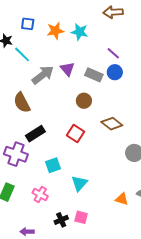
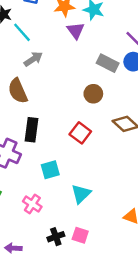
purple triangle: (67, 69) -> (76, 31), moved
gray arrow: (43, 75) -> (33, 59), moved, size x0.7
black rectangle: (35, 134) -> (32, 130), turned -54

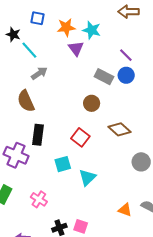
cyan square: (50, 170) -> (63, 164), moved
cyan triangle: (81, 194) -> (87, 178), moved

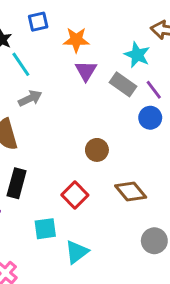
blue square: (37, 18) -> (38, 22), turned -32
cyan star: (92, 30) -> (137, 55), moved
gray rectangle: (104, 77) -> (123, 84), moved

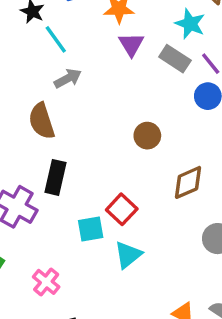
brown diamond: (131, 191) -> (188, 182), turned -72
red square: (75, 195) -> (122, 209), moved

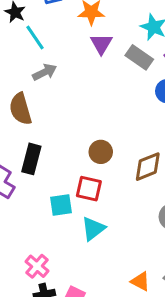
brown circle: (147, 136) -> (101, 152), moved
red square: (122, 209) -> (89, 189), turned -32
pink cross: (46, 282) -> (37, 266), moved

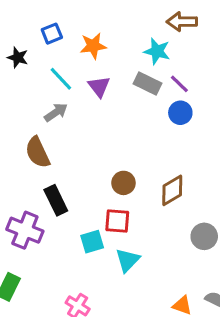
cyan line: (35, 38) -> (61, 79), moved
purple triangle: (101, 44) -> (99, 87), moved
black rectangle: (31, 159) -> (56, 200), turned -32

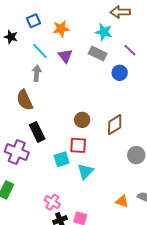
purple line: (179, 84) -> (130, 50), moved
gray arrow: (56, 112) -> (37, 73), turned -49

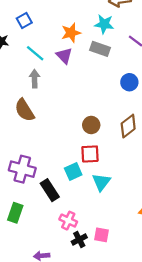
orange star: (61, 29) -> (71, 33), moved
blue circle: (120, 73) -> (129, 82), moved
black rectangle: (37, 132) -> (50, 190), moved

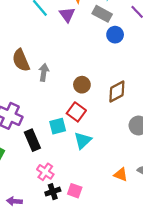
gray arrow: (35, 79) -> (44, 72), moved
blue circle: (129, 82) -> (115, 35), moved
red square: (90, 154) -> (76, 112), turned 30

